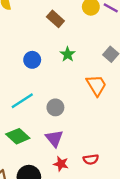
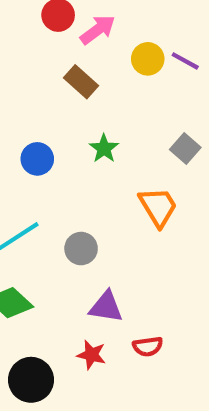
purple triangle: (54, 138) -> (106, 307), moved, turned -42

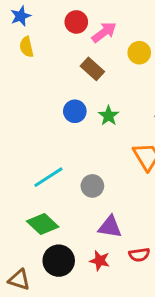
blue circle: (37, 159) -> (75, 111), moved
black circle: (31, 380) -> (59, 261), moved

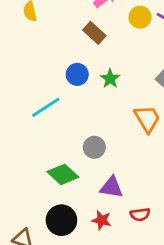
cyan line: (48, 177) -> (46, 107), moved
green diamond: (43, 224) -> (63, 174), moved

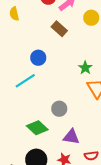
blue circle: (77, 74) -> (38, 58), moved
green star: (110, 79) -> (85, 68), moved

